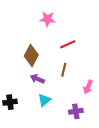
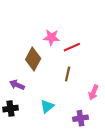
pink star: (47, 19) -> (51, 37), moved
purple arrow: (37, 79) -> (17, 85), moved

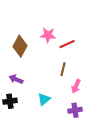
brown diamond: (33, 59) -> (20, 46), moved
pink arrow: (93, 92) -> (76, 86), moved

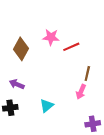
brown line: (63, 69) -> (87, 74), moved
purple cross: (75, 110) -> (93, 124), moved

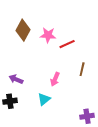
brown diamond: (21, 49) -> (23, 30), moved
pink arrow: (81, 92) -> (55, 79), moved

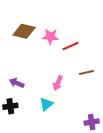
brown diamond: (23, 30) -> (24, 31), turned 75
brown line: (82, 69) -> (86, 72), turned 64

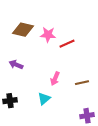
brown line: (86, 72) -> (82, 83), moved
purple arrow: (17, 83) -> (16, 65), moved

